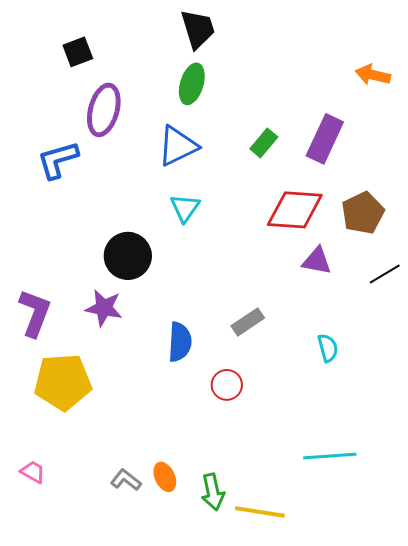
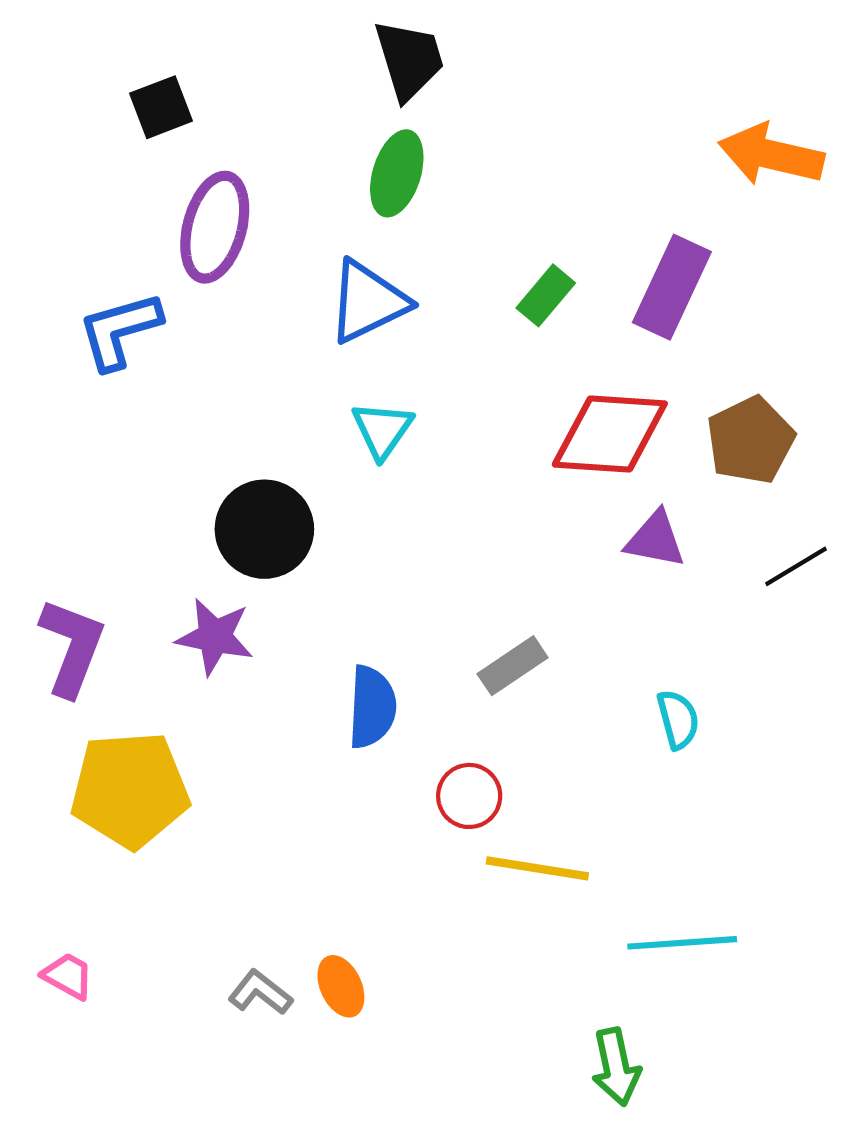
orange arrow: (373, 75) -> (771, 155), size x1.4
green arrow: (213, 492) -> (616, 1067), moved
yellow line: (260, 512) -> (537, 868), moved

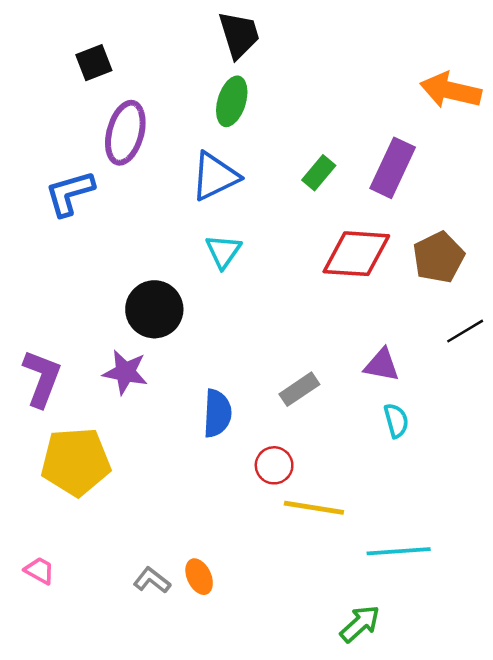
purple triangle: (655, 539) -> (382, 365), moved
green arrow: (616, 1067) -> (360, 624), turned -120

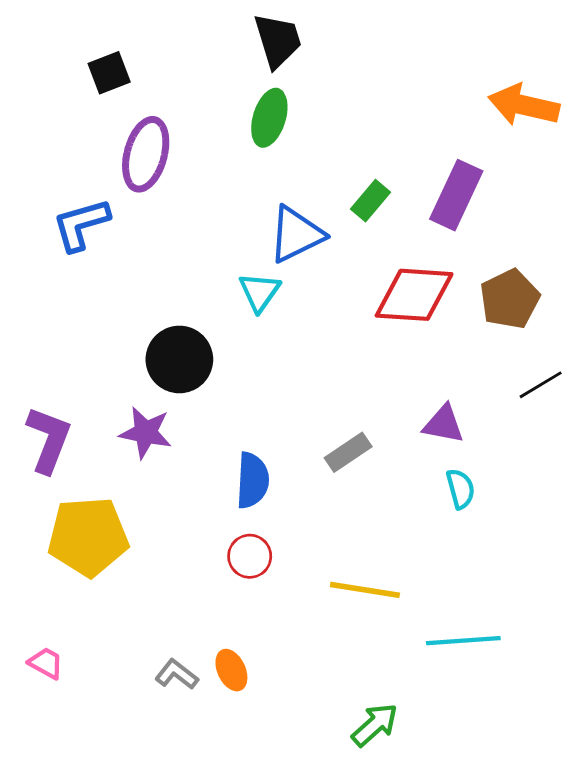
blue triangle: (215, 176) -> (296, 234), moved
red circle: (274, 465) -> (250, 556), moved
green arrow: (360, 624) -> (375, 725), moved

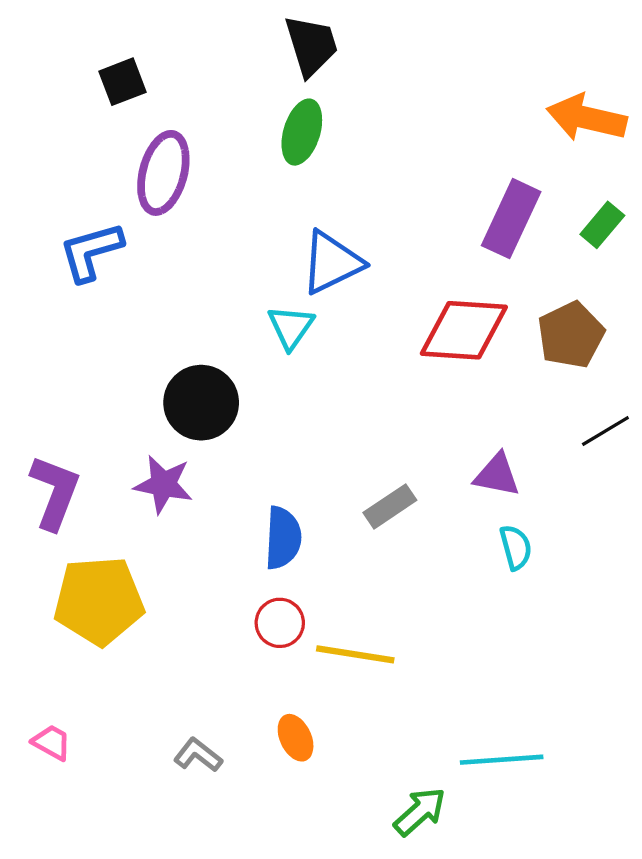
green rectangle: (371, 201) -> (602, 225), moved
yellow line: (365, 590) -> (355, 654), moved
cyan line: (463, 641) -> (502, 760), moved
orange ellipse: (231, 670) -> (296, 738), moved

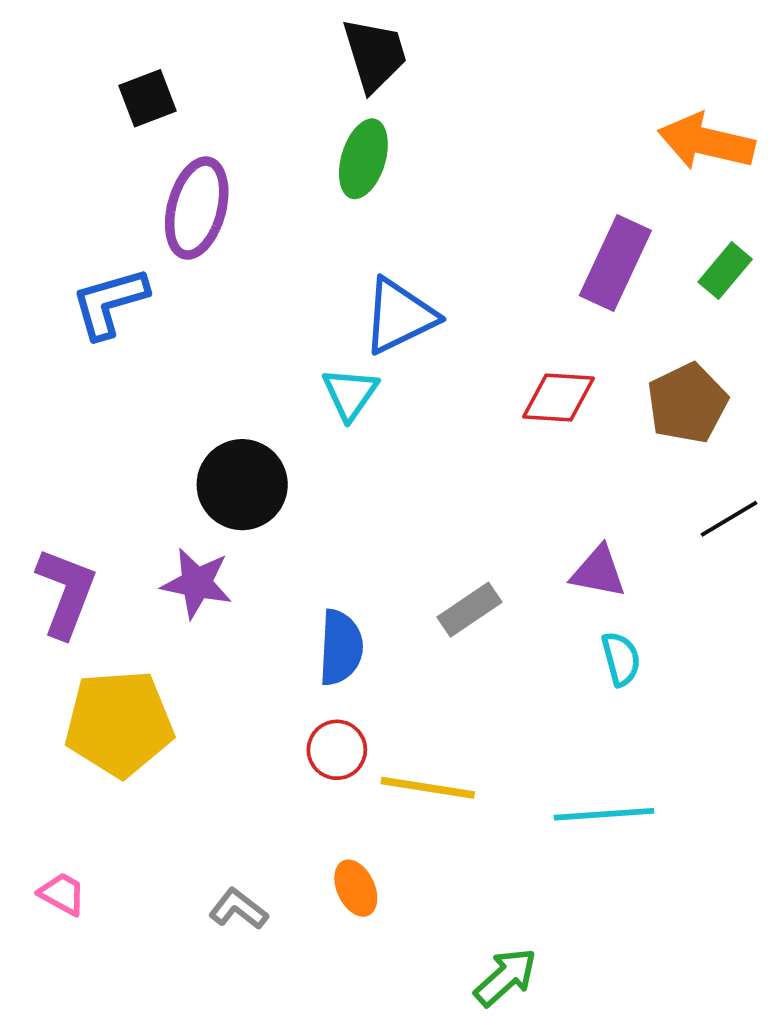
red diamond: (464, 330) -> (559, 397), size x0.7
cyan line: (502, 760) -> (604, 814), moved

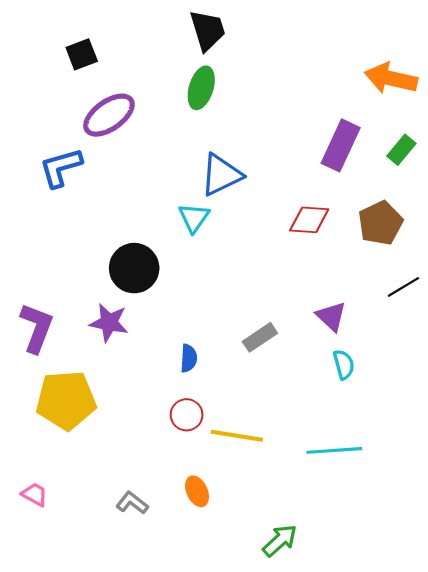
purple ellipse: (197, 208) -> (109, 115), turned 40
purple triangle: (598, 572) -> (331, 316), turned 32
blue semicircle: (341, 648) -> (189, 358), size x0.7

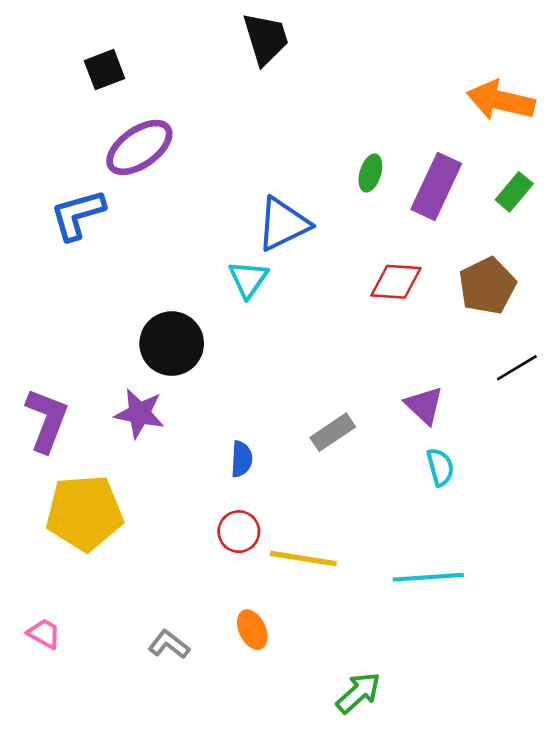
green ellipse: (201, 88) -> (370, 173), moved, size x0.7

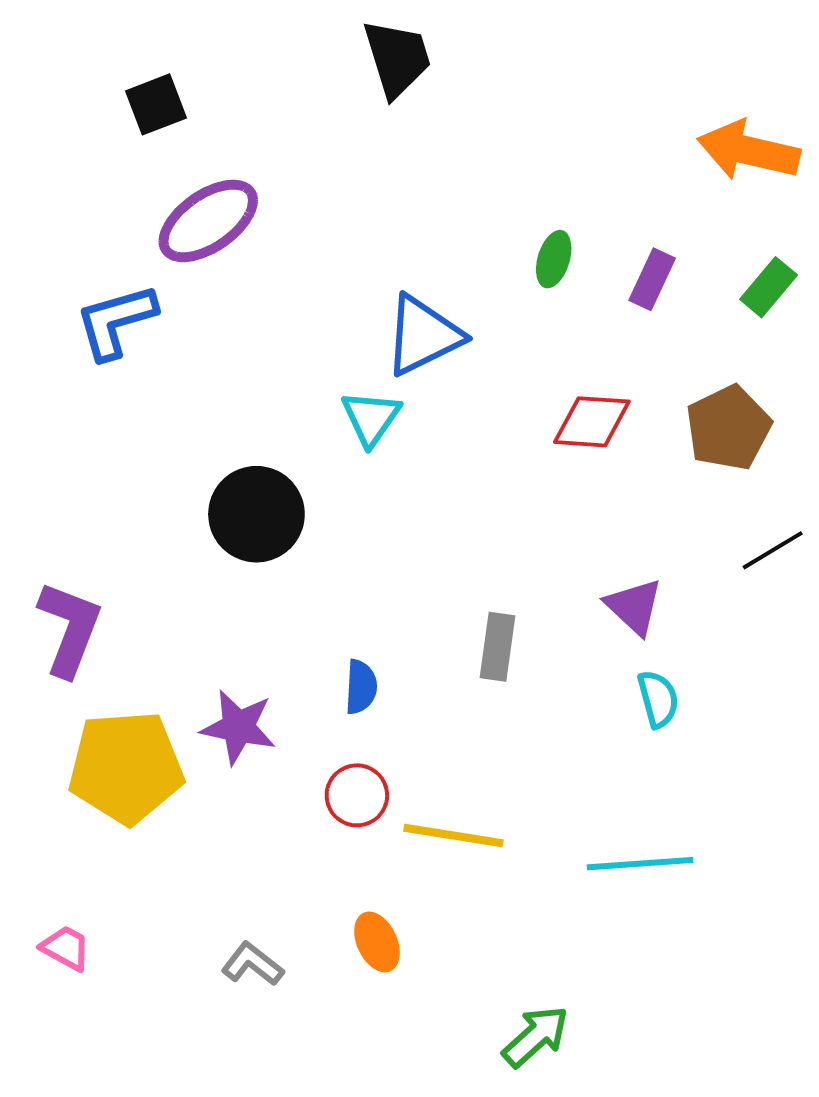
purple rectangle: (436, 186) -> (652, 279), size x0.6
purple star: (139, 413) -> (238, 727), moved
gray rectangle: (333, 432) -> (497, 647), turned -48

